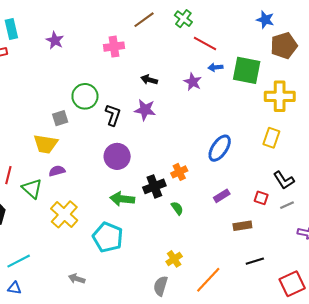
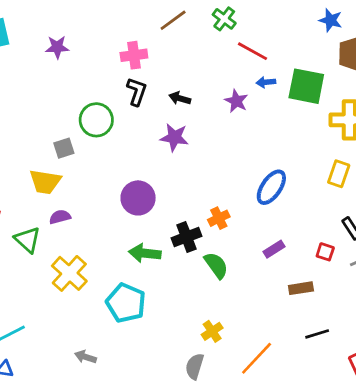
purple star: (55, 40) -> (57, 47), turned -30
black L-shape: (113, 115) -> (137, 92), moved
green semicircle: (177, 208) -> (216, 265), size x1.5

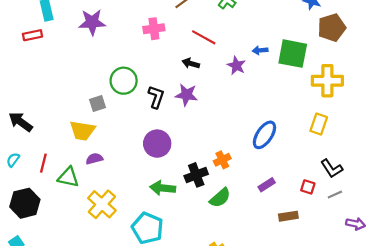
purple star: (57, 47) -> (92, 22), size x1.4
red line: (252, 51) -> (204, 37), moved
black L-shape: (137, 92) -> (156, 97), moved
green triangle: (28, 240) -> (68, 177), turned -30
green semicircle: (216, 265) -> (220, 198), turned 85

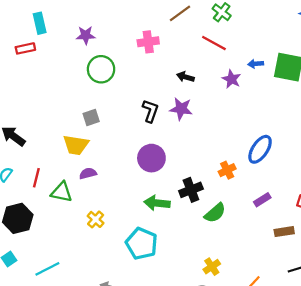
purple star: (92, 22) -> (86, 35), size x0.7
red line: (204, 37) -> (214, 43), moved
green circle: (124, 81) -> (101, 69), moved
orange cross: (222, 160) -> (227, 170), moved
yellow cross: (102, 204) -> (96, 219), size x0.6

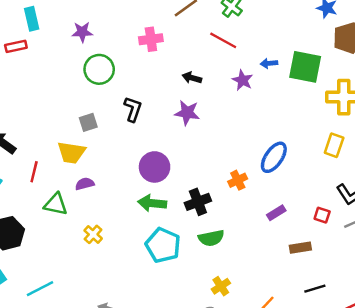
black L-shape: (150, 111) -> (133, 109), moved
red line: (36, 178) -> (34, 172), moved
green arrow: (157, 203) -> (152, 203), moved
green semicircle: (215, 213) -> (211, 238), moved, turned 30
cyan pentagon: (142, 244) -> (163, 245), moved

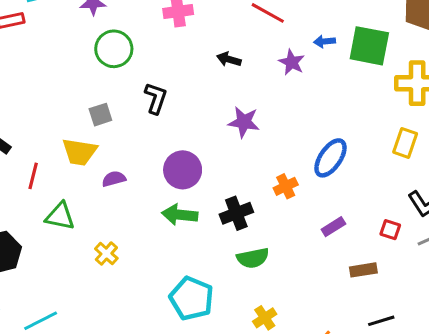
purple star: (187, 113) -> (244, 122), moved
purple semicircle: (85, 184) -> (114, 179), moved
cyan pentagon: (163, 245) -> (192, 298), moved

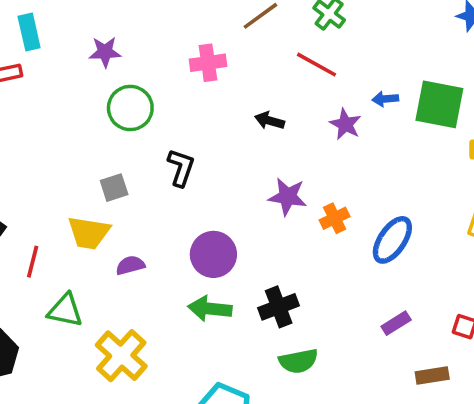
orange cross: (286, 186) -> (335, 218), moved
yellow cross: (106, 254) -> (121, 356), size x1.8

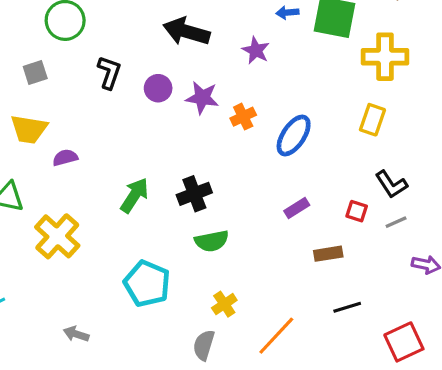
black arrow: (269, 121) -> (186, 31), size x1.8
purple star: (345, 124) -> (256, 50), moved
gray square: (114, 188) -> (35, 72), moved
purple circle: (213, 254) -> (158, 88), moved, size x0.7
green arrow: (210, 309) -> (134, 195), turned 117

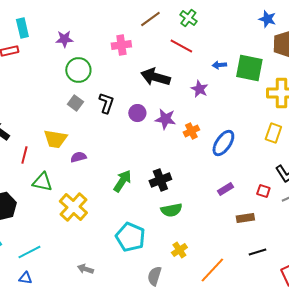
gray square: (35, 72) -> (75, 103), moved, turned -35
gray semicircle: (204, 345) -> (154, 276), moved

